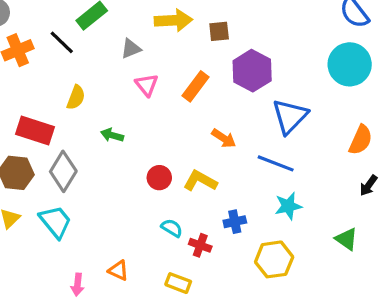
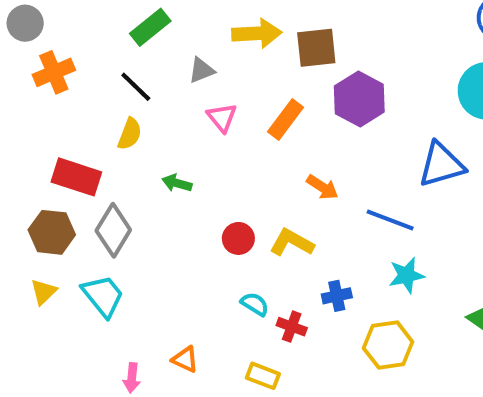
brown square: (219, 31) -> (316, 48), size x1.5
black line: (62, 42) -> (136, 87), moved
blue triangle: (290, 116) -> (441, 165), moved, turned 30

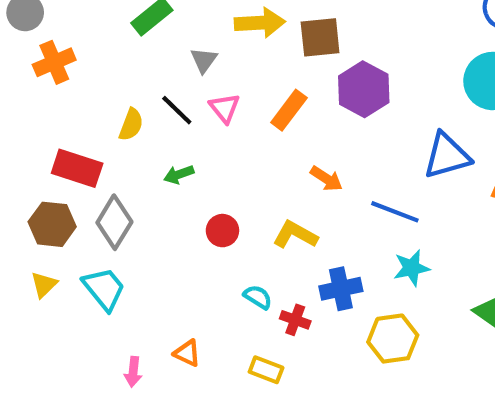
gray triangle: (201, 70) -> (204, 60), turned -32
black line: (136, 87) -> (177, 110), moved
green arrow: (177, 183) -> (179, 174), turned -36
red circle: (238, 238) -> (222, 231), moved
blue cross: (337, 296) -> (341, 289), size x1.4

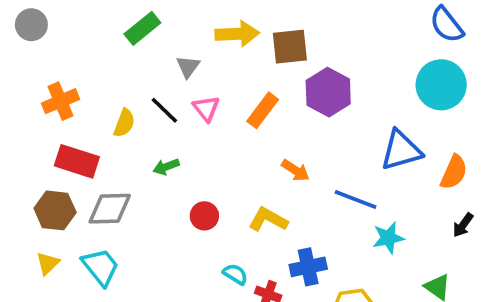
orange cross: (54, 62) -> (61, 101), moved
gray diamond: (114, 222) -> (110, 209), turned 57
cyan star: (411, 268) -> (388, 238), moved

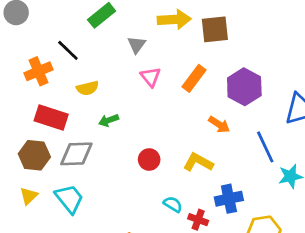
purple hexagon: (328, 92) -> (244, 87), moved
black line: (164, 110) -> (68, 50), moved
yellow semicircle: (124, 123) -> (88, 88), turned 55
green arrow: (166, 167) -> (109, 120), moved
blue line: (356, 200) -> (265, 147), turned 44

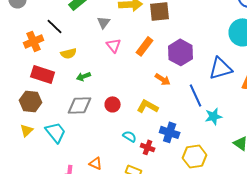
gray diamond: (76, 154) -> (80, 105), moved
blue cross: (229, 199) -> (170, 132), turned 30

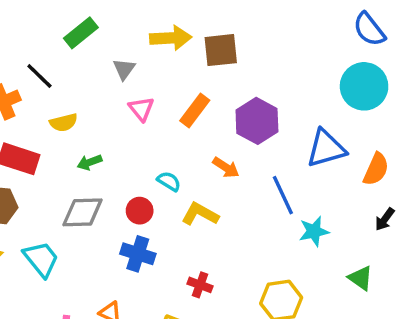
blue cross: (170, 132) -> (138, 254), moved
cyan semicircle: (130, 136) -> (169, 181), moved

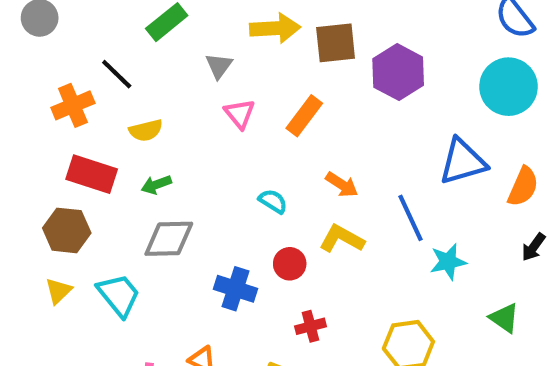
purple hexagon: (257, 121) -> (398, 72), moved
green arrow: (89, 162) -> (156, 185), moved
red circle: (140, 211) -> (290, 264), moved
yellow L-shape: (200, 214) -> (342, 239), moved
red cross: (200, 285) -> (311, 326), turned -35

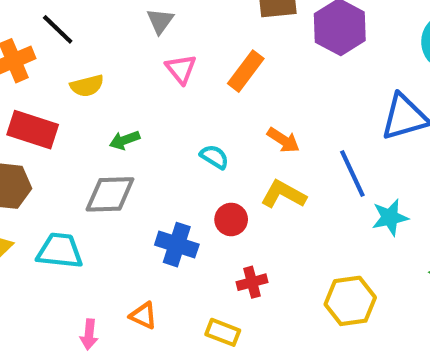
green arrow: (156, 185) -> (125, 140), moved
cyan trapezoid: (119, 295) -> (60, 251), turned -45

